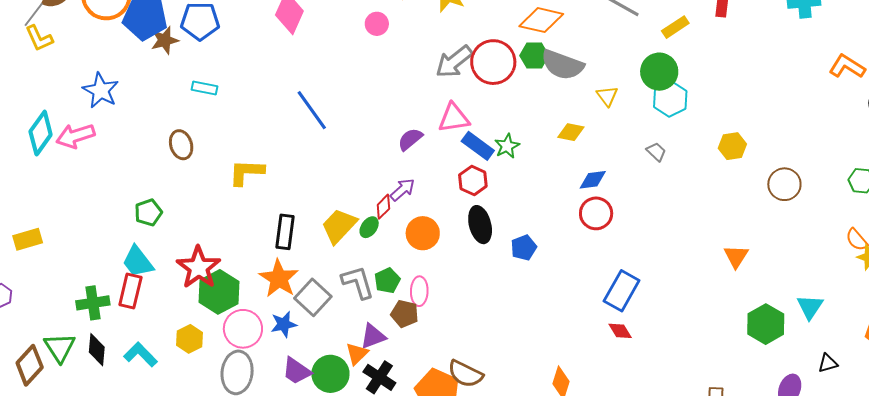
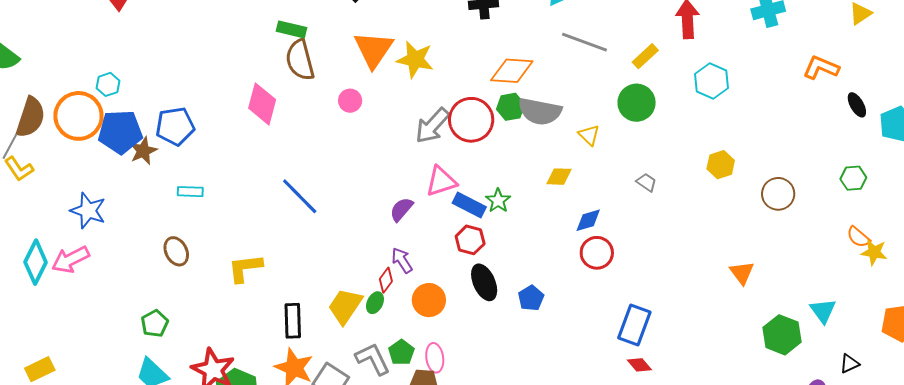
cyan hexagon: (670, 99) -> (712, 81), moved
purple arrow: (402, 190) -> (402, 260), turned -72

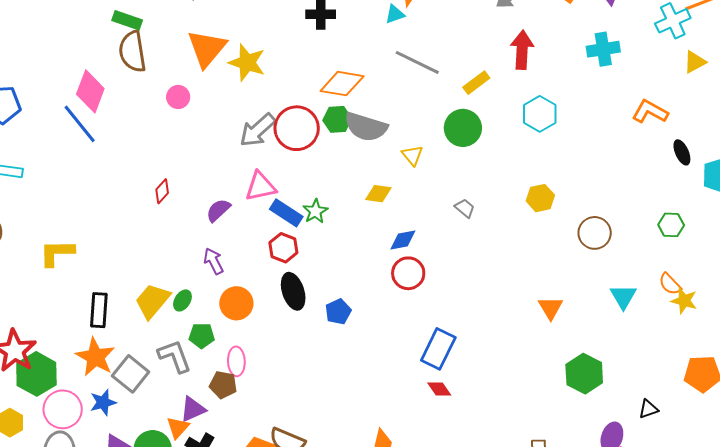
blue line: (300, 196) -> (80, 124), moved
red diamond: (386, 280) -> (162, 191), moved
cyan triangle: (823, 311) -> (623, 297), moved
green pentagon: (401, 352) -> (202, 336), moved, turned 30

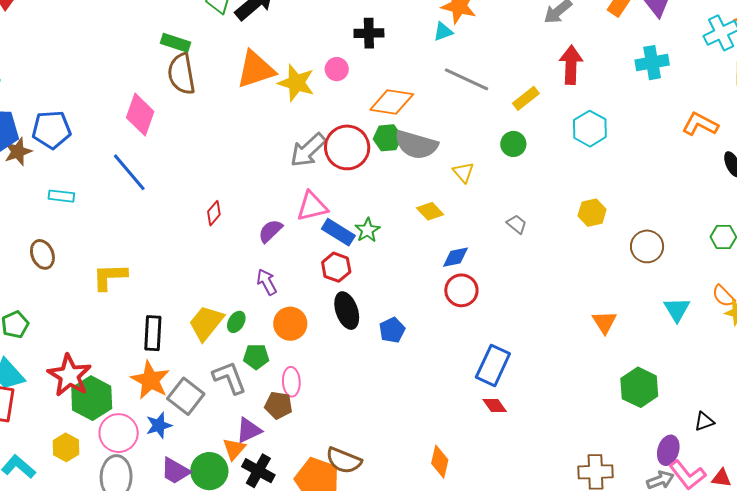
orange triangle: (207, 48) -> (256, 69), turned 33
pink circle: (178, 97) -> (337, 69), moved
blue line: (80, 124) -> (129, 172), moved
green circle: (463, 128) -> (513, 144), size x0.7
yellow diamond: (378, 194) -> (430, 211), turned 40

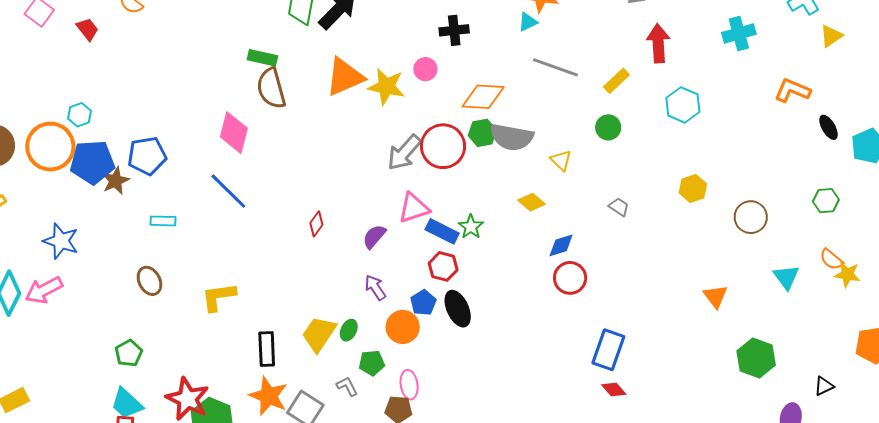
blue pentagon: (392, 330) -> (423, 303), moved
gray L-shape: (229, 378) -> (347, 386), size x0.6

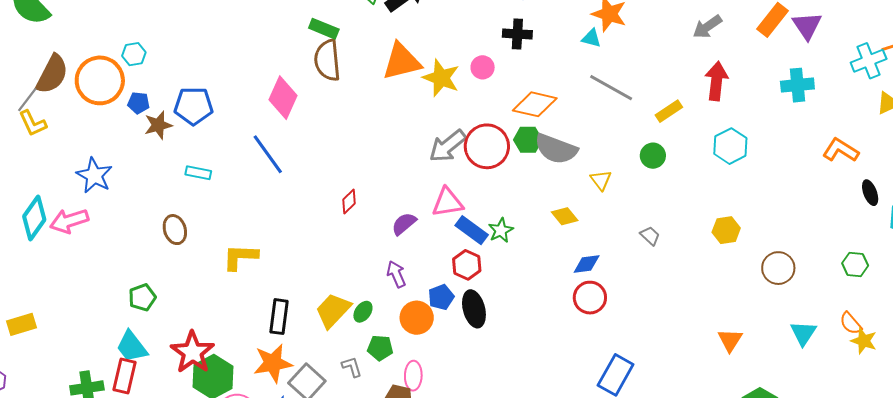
cyan triangle: (528, 22) -> (591, 38), turned 30
blue pentagon: (92, 162) -> (139, 103), size x0.5
orange star: (269, 396) -> (273, 363), turned 30

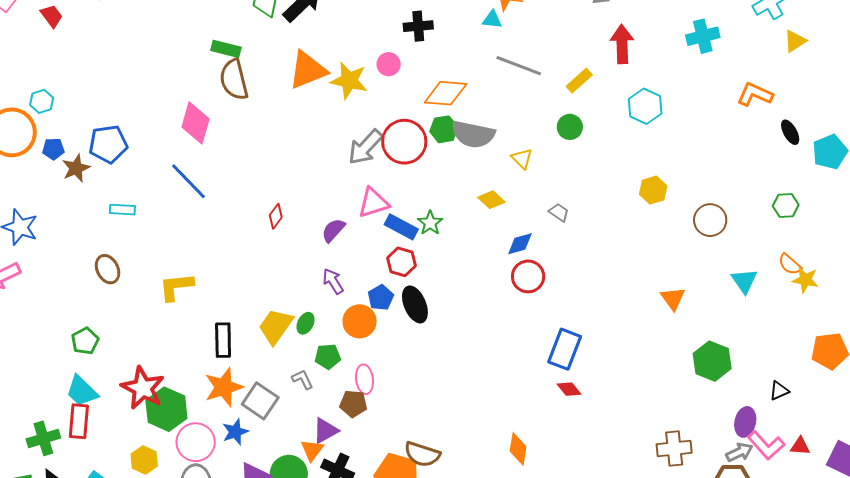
gray trapezoid: (650, 236) -> (559, 212), moved

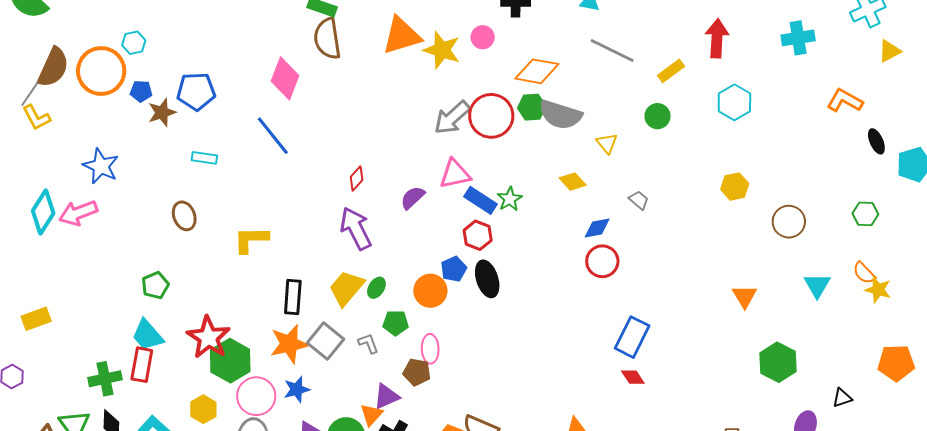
purple arrow: (333, 281) -> (356, 228), moved, size x1.6
gray square: (260, 401) -> (325, 341), moved

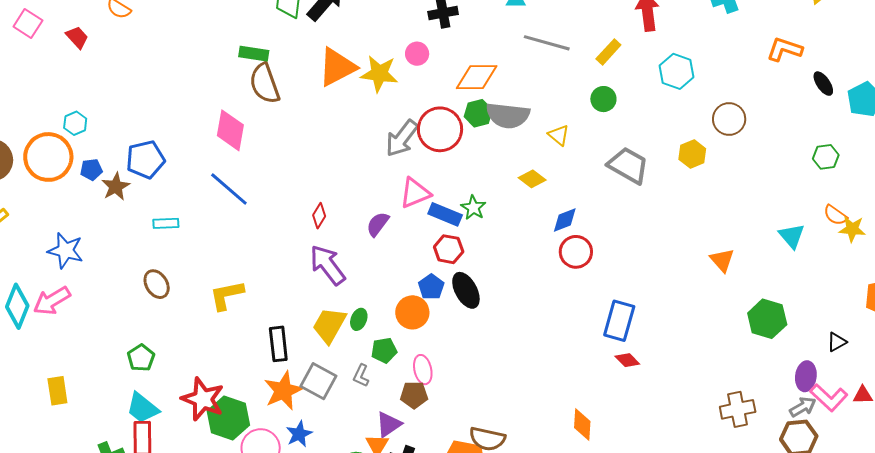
gray trapezoid: (639, 200) -> (628, 165), moved, size x2.0
brown circle: (789, 222) -> (729, 119), moved
yellow rectangle: (36, 319) -> (57, 391), moved, turned -68
gray L-shape: (368, 343) -> (361, 376), turned -125

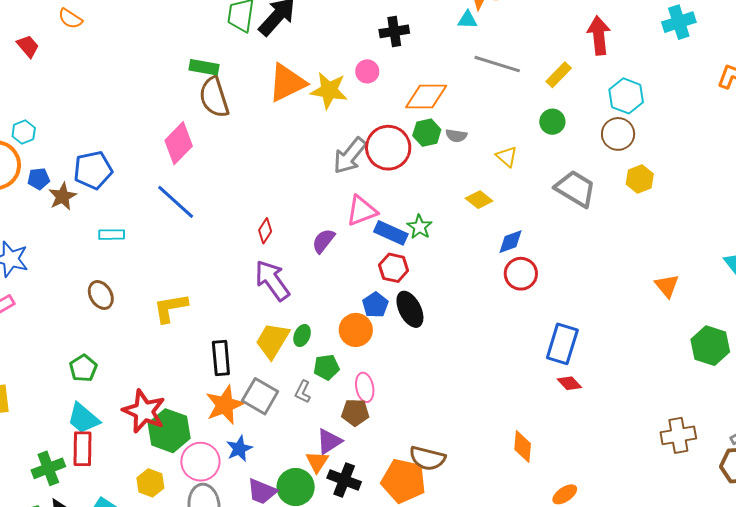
gray semicircle: (508, 115) -> (456, 136), size x0.5
brown circle: (729, 119) -> (618, 134), moved
pink diamond: (230, 130) -> (179, 143), turned 33

